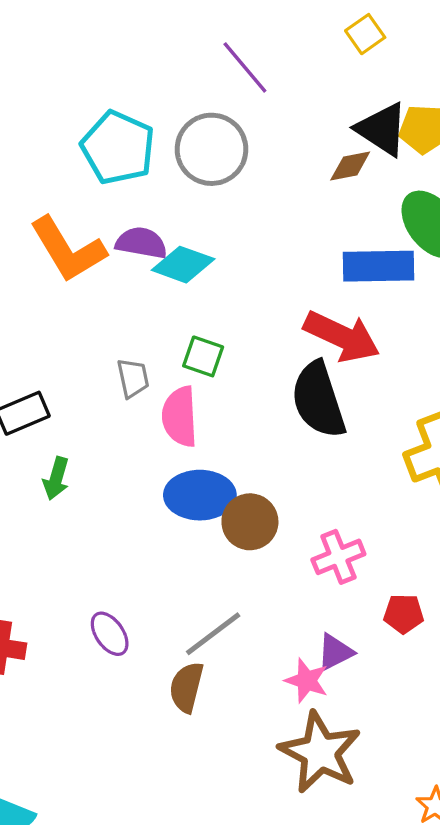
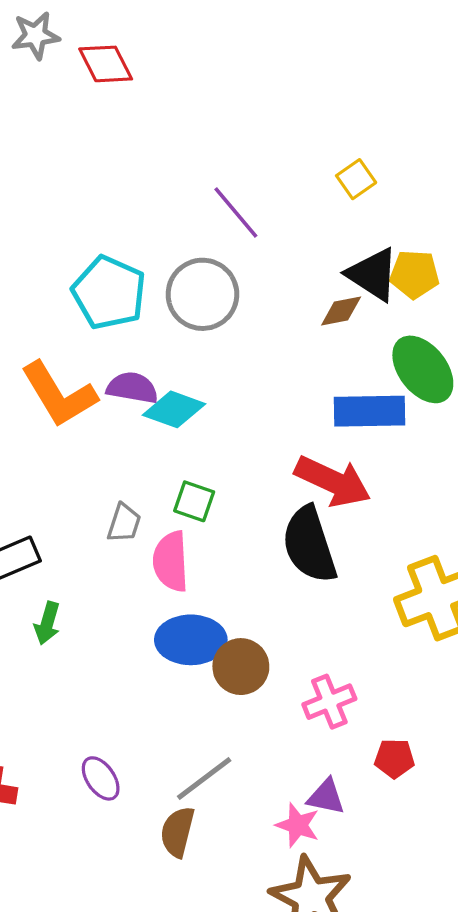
gray trapezoid: (133, 378) -> (124, 523), turned 30
purple triangle: (335, 652) -> (326, 797), turned 39

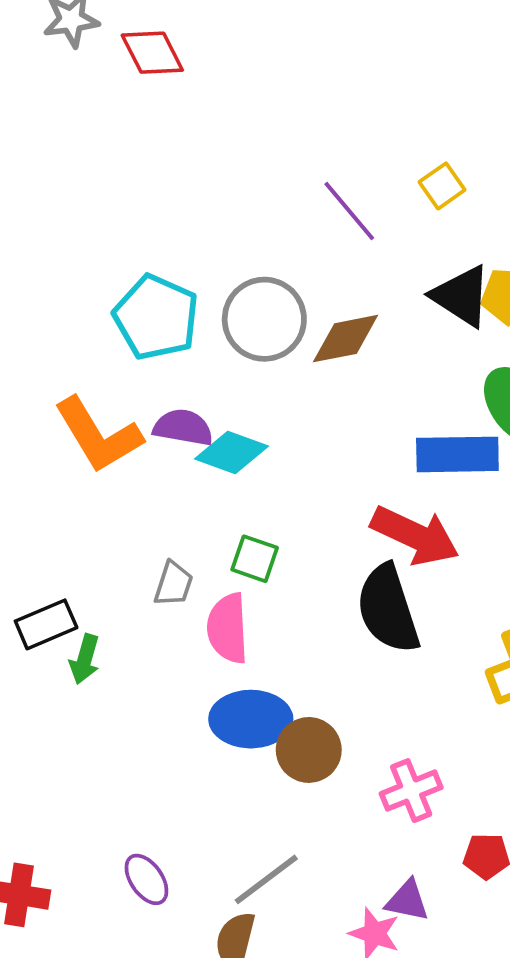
purple line: (236, 213) -> (349, 211), moved
brown diamond: (341, 311) -> (345, 339), moved, size x1.4
green arrow: (47, 623) -> (85, 659), moved

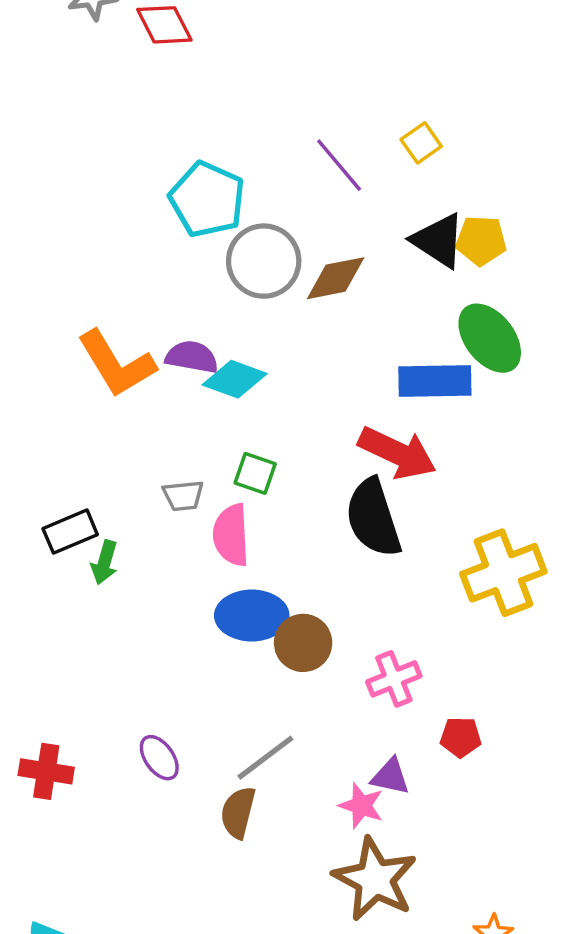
cyan pentagon: (156, 317) -> (207, 199), moved
gray trapezoid: (174, 584) -> (183, 496), turned 66

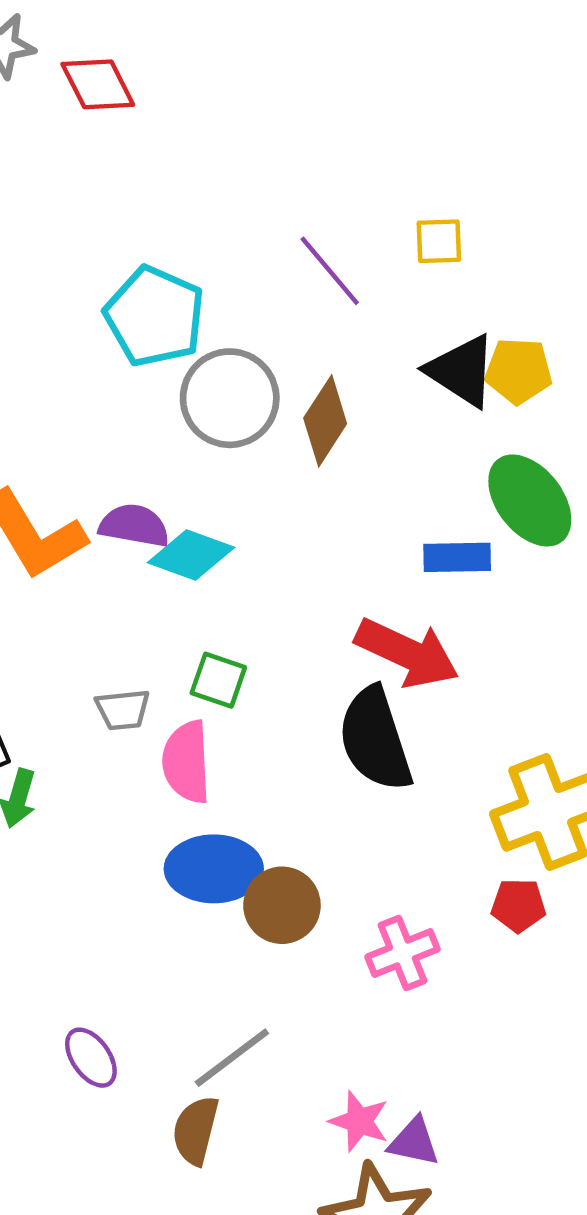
yellow square: (421, 143) -> (439, 241), turned 33
brown diamond: (336, 278) -> (325, 421), turned -46
blue rectangle: (435, 381) -> (457, 557), size x0.7
red pentagon: (461, 737) -> (518, 905), moved
purple triangle: (390, 776) -> (414, 1142), moved

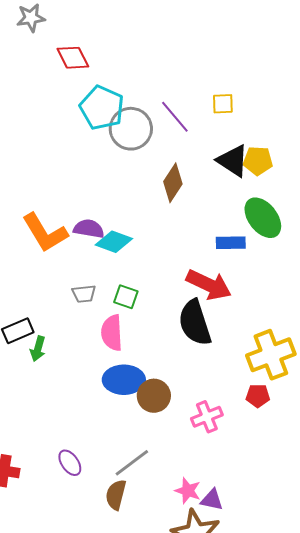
red diamond: (98, 84) -> (73, 58), moved
cyan pentagon: (155, 316) -> (102, 108), moved
gray circle: (230, 398) -> (131, 129), moved
gray trapezoid: (123, 710) -> (84, 294), moved

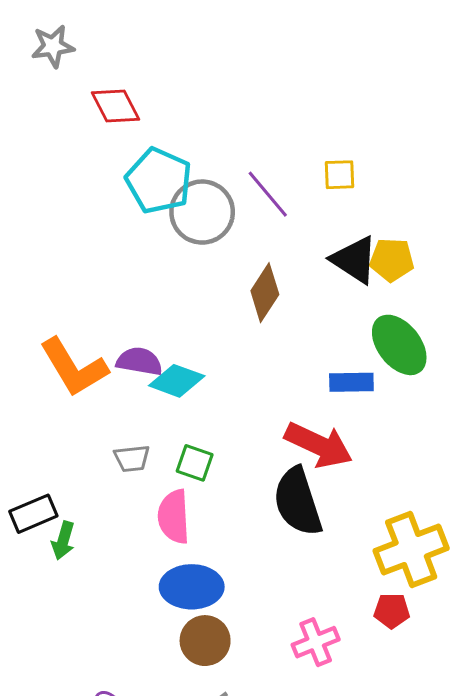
brown circle: (154, 396) -> (205, 641), moved

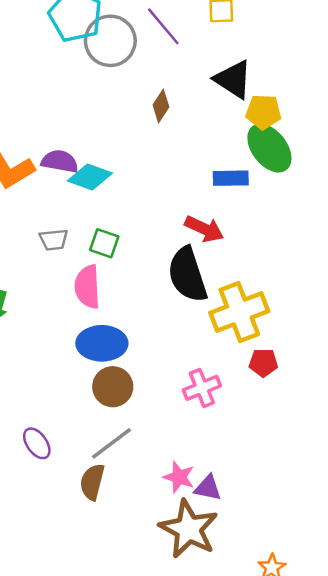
yellow pentagon: (392, 260) -> (263, 112), moved
brown diamond: (265, 293) -> (161, 106), size x0.7
red arrow: (319, 445) -> (204, 229), size x0.7
yellow cross: (411, 549) -> (239, 312), moved

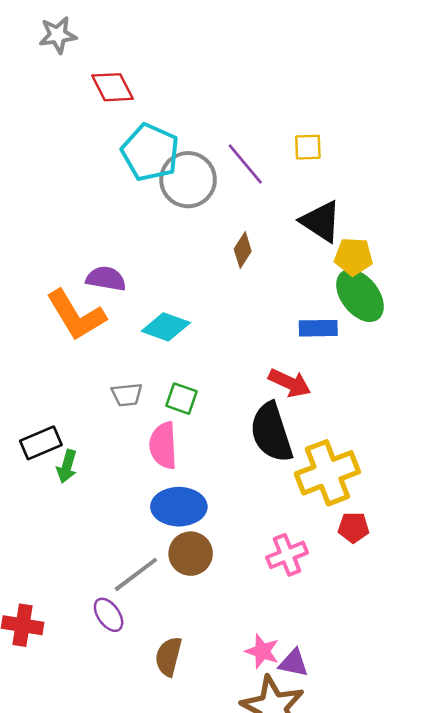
purple semicircle: (60, 161) -> (106, 279), moved
gray line: (112, 443) -> (136, 574), moved

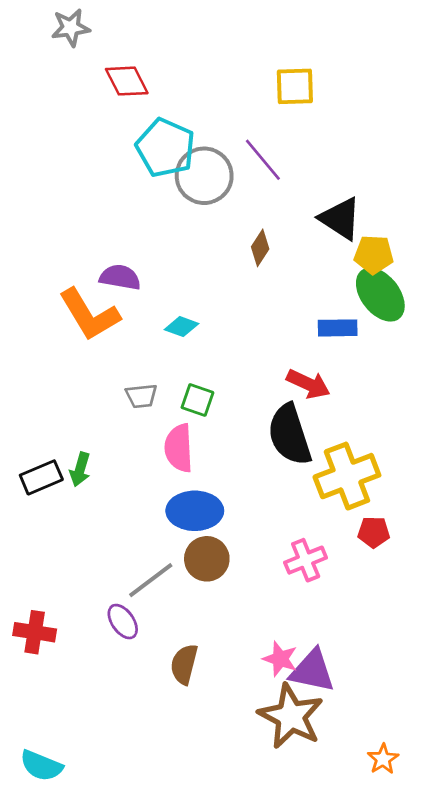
yellow square: (308, 147) -> (295, 86), moved, size x1.4
cyan diamond: (166, 327) -> (181, 327), size x0.7
black rectangle: (41, 443) -> (41, 477), moved
purple triangle: (294, 663) -> (312, 671), size x1.5

